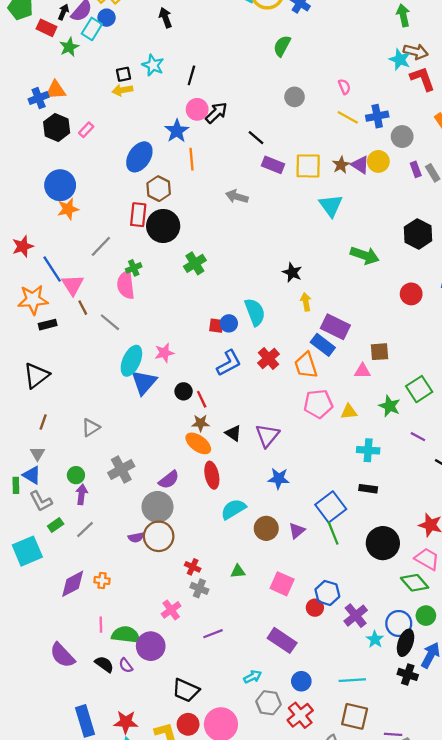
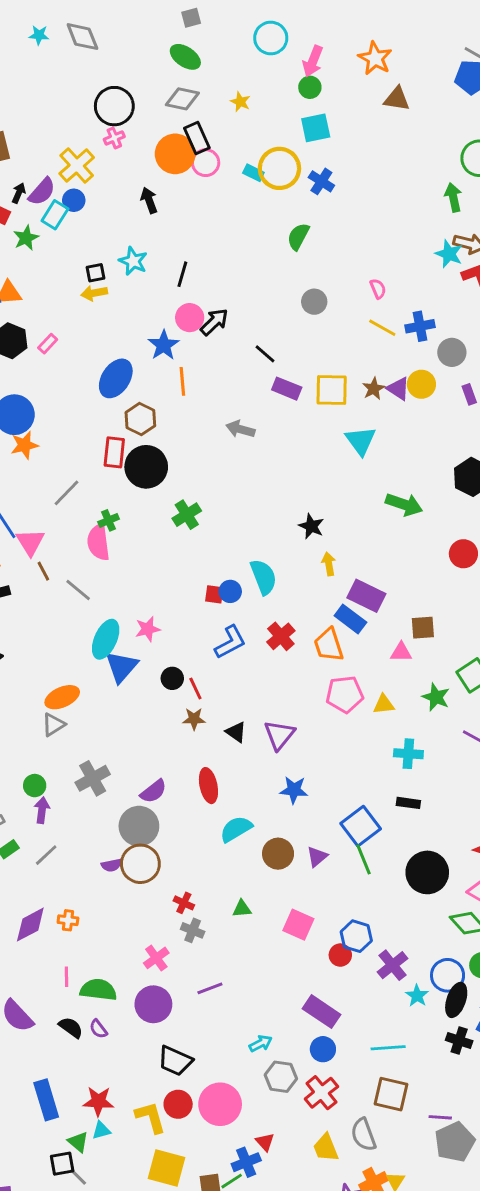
orange ellipse: (198, 443) -> (62, 697), moved, turned -60
purple rectangle: (282, 640) -> (321, 1012), moved
purple circle: (151, 646) -> (153, 1004), moved

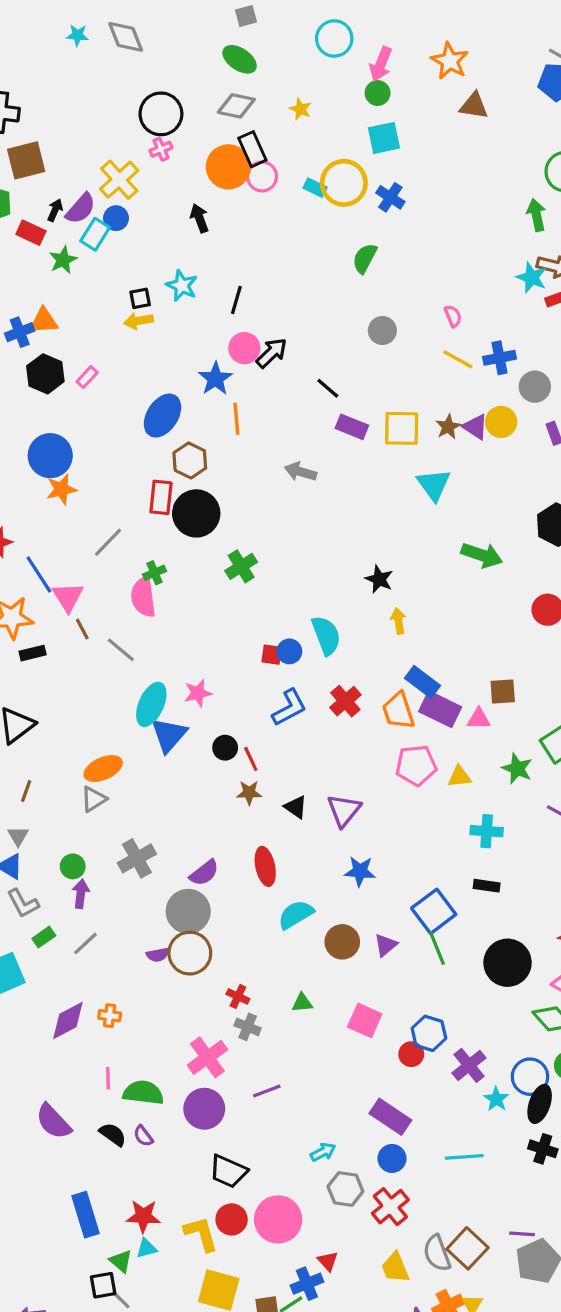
purple rectangle: (366, 596) -> (440, 709), moved
pink cross: (156, 958) -> (207, 1057), size x1.4
brown square: (391, 1094) -> (467, 1248), moved, turned 30

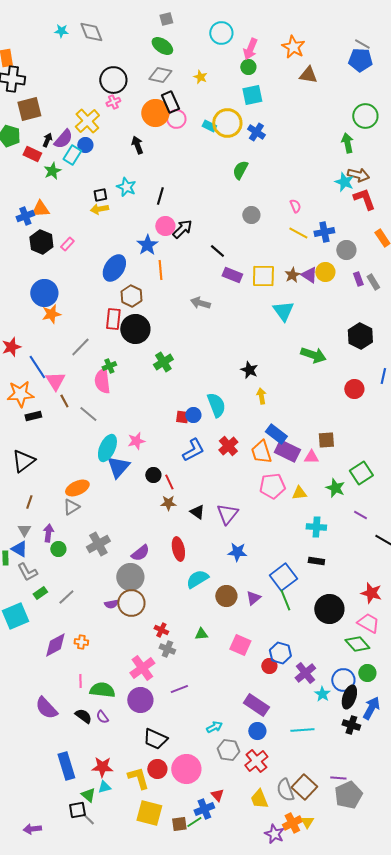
purple arrow: (81, 894) -> (48, 533), moved

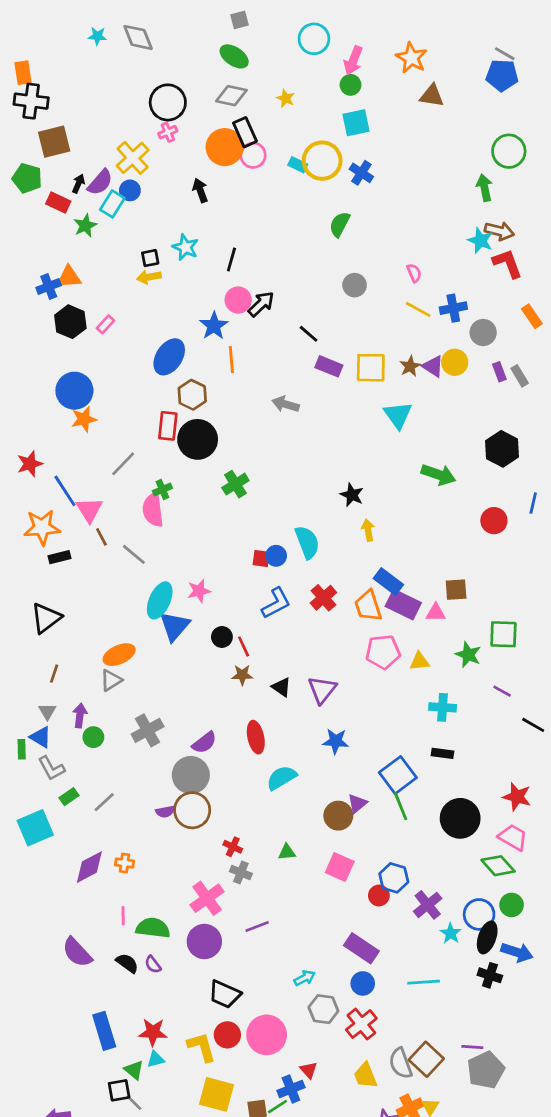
green square: (361, 473) -> (503, 634), turned 35
brown circle: (226, 596) -> (338, 816), moved
blue arrow: (371, 708) -> (517, 952), turned 80

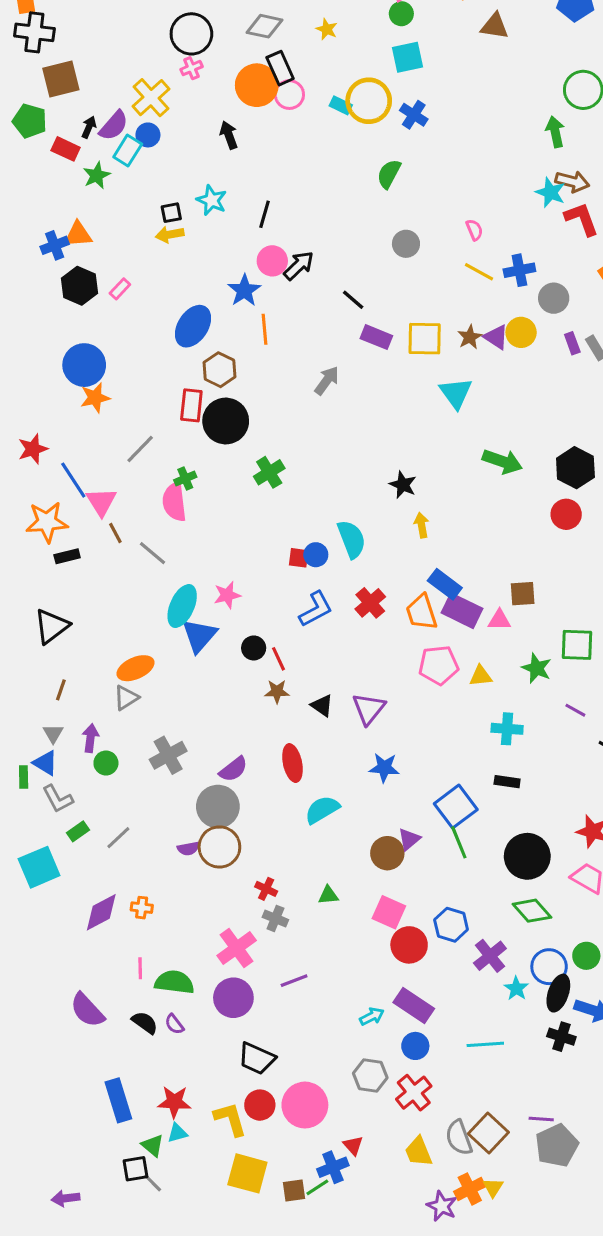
gray arrow: (286, 404) -> (327, 381), turned 110
black hexagon: (502, 449) -> (575, 468), moved
green diamond: (498, 866) -> (532, 911), moved
red circle: (379, 895) -> (409, 945), moved, size x1.5
cyan arrow: (304, 978) -> (372, 1016), moved

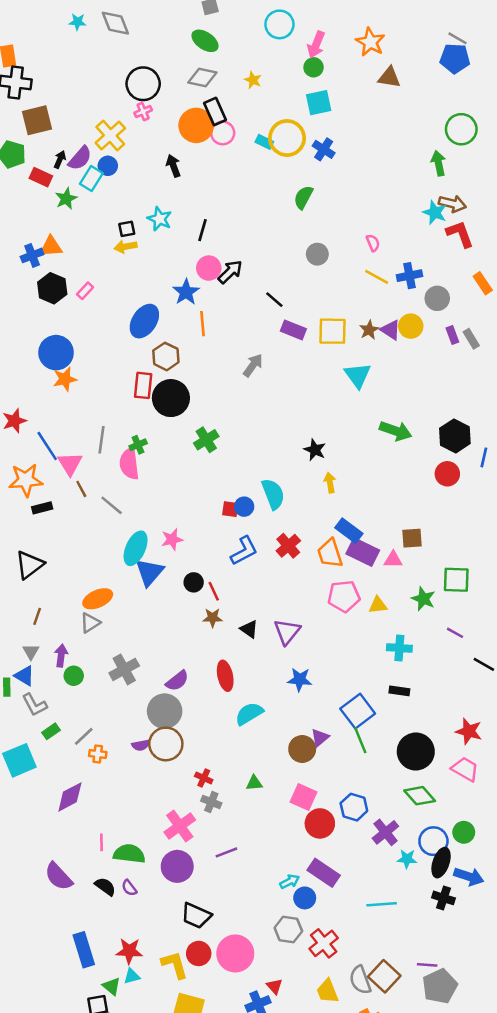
gray line: (140, 449) -> (101, 440), moved, turned -36
orange cross: (142, 908) -> (98, 754), moved
cyan star: (516, 988) -> (407, 859), turned -30
blue circle: (415, 1046) -> (305, 898), moved

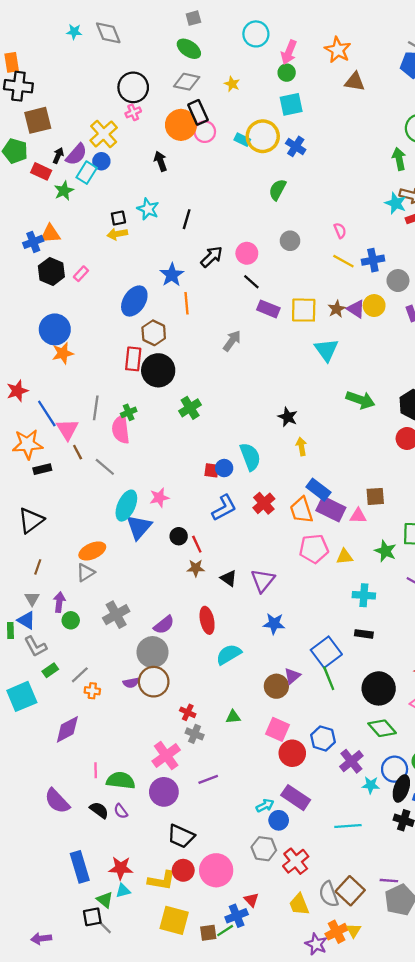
pink circle: (209, 268) -> (247, 253), moved
yellow L-shape: (175, 965) -> (162, 881), turned 116

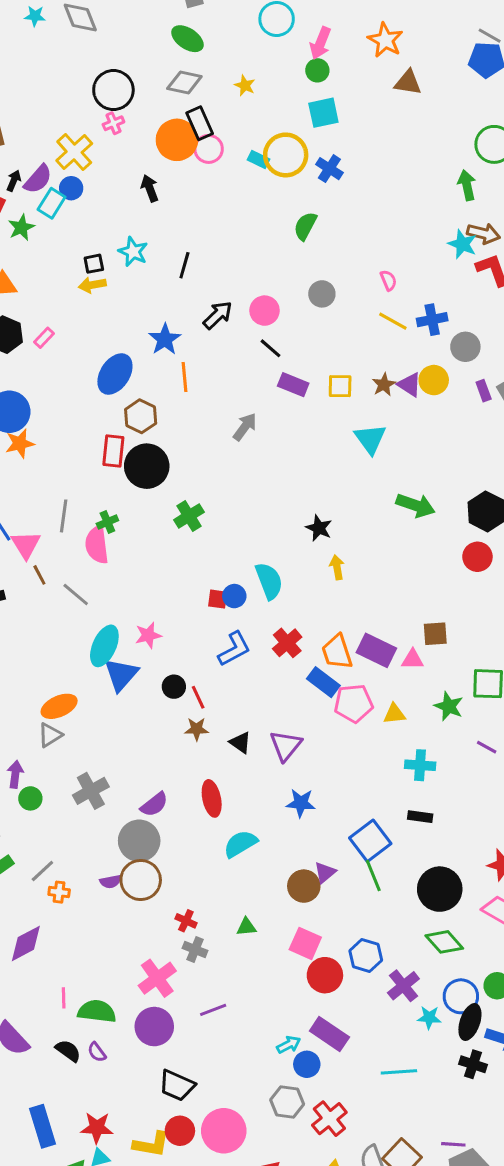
yellow square: (304, 310) -> (340, 386), size x0.7
blue rectangle: (318, 490) -> (323, 682), moved

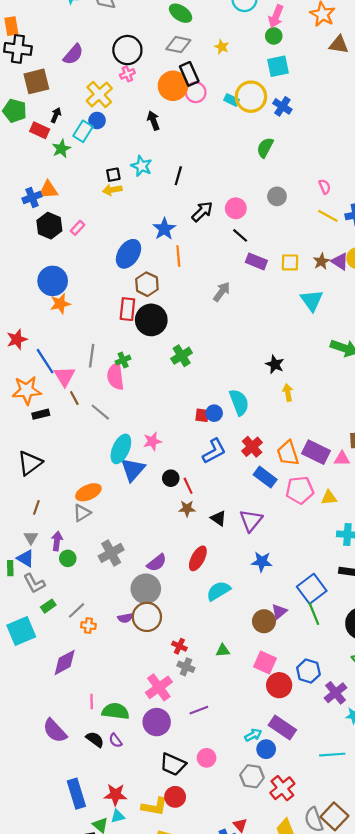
purple semicircle: (38, 179) -> (73, 54), moved
blue rectangle: (323, 682) -> (265, 477), moved
red ellipse: (212, 798) -> (198, 558), turned 40
pink circle: (224, 1131) -> (207, 758), moved, size x0.6

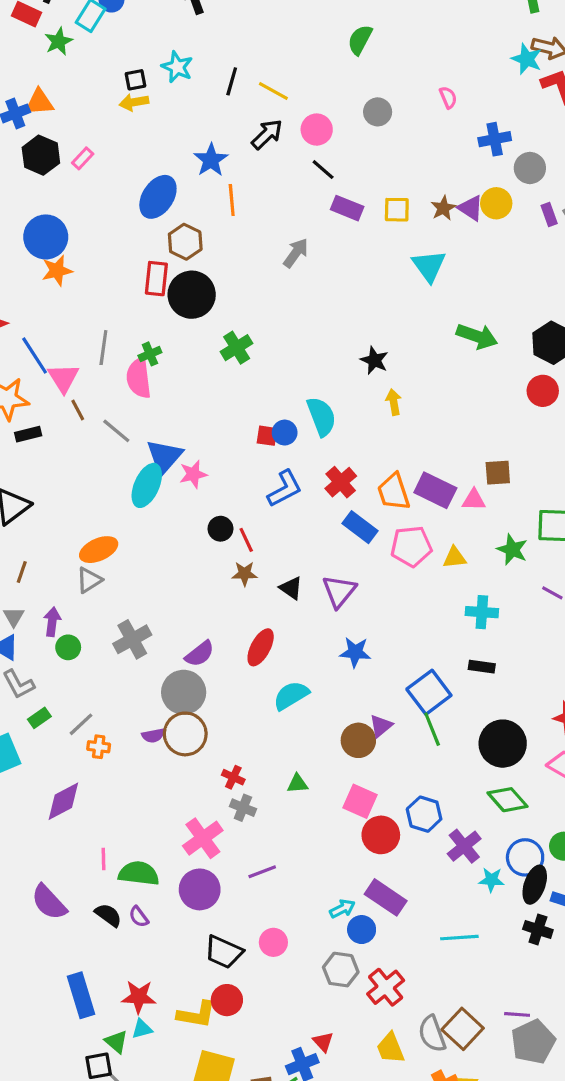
yellow line: (328, 216) -> (273, 91), moved
blue triangle: (133, 470) -> (164, 457), moved

